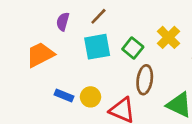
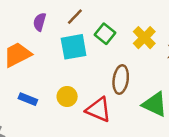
green square: (133, 48) -> (105, 34), moved
blue rectangle: (64, 96) -> (28, 99), moved

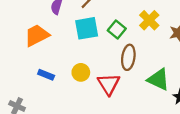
green square: (105, 34) -> (117, 30), moved
red triangle: (98, 110) -> (109, 84), turned 35

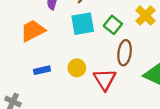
blue rectangle: (46, 75) -> (42, 70), turned -35

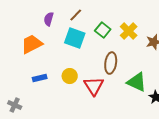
cyan square: (83, 24) -> (75, 38), turned 30
green square: (113, 25) -> (103, 30), moved

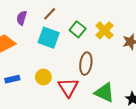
green triangle: (137, 82) -> (104, 93), moved

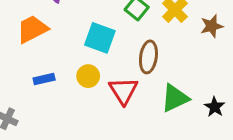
cyan square: (49, 38) -> (100, 38), moved
green triangle: (104, 93) -> (175, 98), turned -50

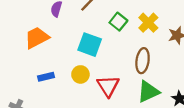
brown ellipse: (148, 57) -> (143, 61), moved

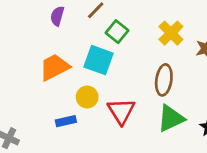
green square: (118, 22) -> (117, 32), moved
orange trapezoid: (37, 38) -> (54, 67), moved
blue rectangle: (46, 77) -> (66, 121), moved

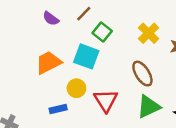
purple semicircle: (57, 16) -> (51, 19), turned -70
brown ellipse: (164, 80) -> (142, 74), turned -40

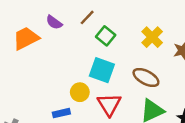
cyan square: (86, 56) -> (102, 70), moved
orange trapezoid: (48, 63) -> (26, 38), moved
brown ellipse: (142, 74) -> (146, 77), turned -30

